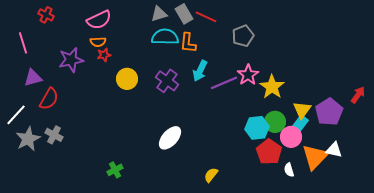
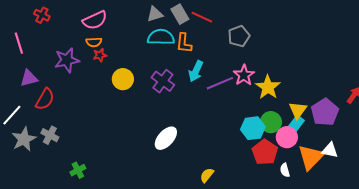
green cross: (115, 170) -> (78, 170), moved

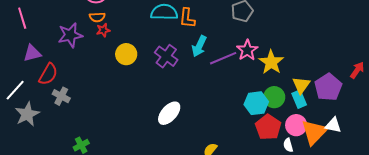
cyan rectangle: (296, 124) -> (299, 99), turned -60
gray cross: (50, 135) -> (61, 96), moved
pink circle: (287, 137) -> (296, 125), moved

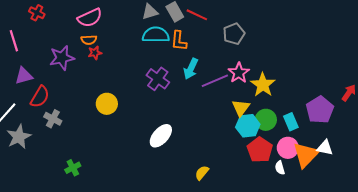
yellow circle: (126, 54) -> (107, 104), moved
yellow triangle: (301, 85) -> (241, 108), moved

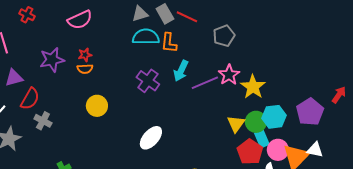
orange semicircle: (89, 40) -> (85, 69), moved
yellow triangle: (241, 108) -> (236, 124), moved
cyan rectangle: (291, 122) -> (262, 139), moved
cyan hexagon: (248, 126) -> (274, 117), moved

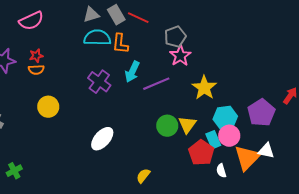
pink star: (229, 75) -> (180, 56), moved
green circle: (256, 122) -> (167, 126), moved
pink circle: (278, 150) -> (229, 136), moved

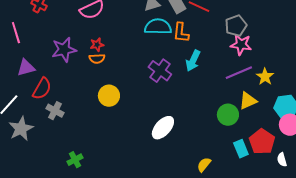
pink star: (180, 56) -> (241, 45), turned -30
purple line: (156, 84) -> (239, 73), moved
yellow star: (204, 88) -> (265, 77), size x0.7
yellow triangle: (187, 125) -> (248, 101), moved, turned 30
cyan rectangle: (213, 140) -> (241, 149), moved

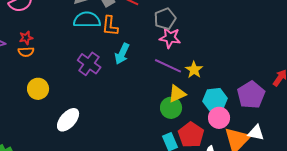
purple line: (239, 73) -> (168, 66), turned 48
green circle: (228, 115) -> (171, 108), moved
white ellipse: (163, 128) -> (68, 120), moved

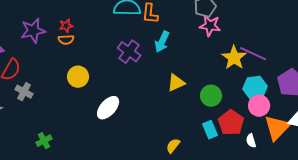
purple line: (168, 66) -> (253, 54), moved
yellow star: (194, 70) -> (234, 58), size x1.4
yellow triangle: (177, 94) -> (176, 83), moved

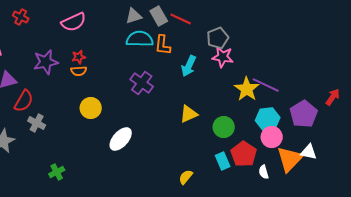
cyan arrow: (162, 42) -> (189, 66), moved

